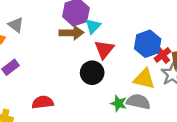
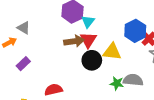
brown arrow: (71, 33) -> (74, 41), moved
red triangle: (104, 49) -> (88, 40), moved
yellow triangle: (144, 79) -> (112, 52), moved

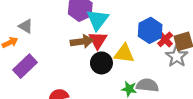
cyan triangle: (88, 21) -> (97, 20), size x1.5
purple rectangle: (23, 64) -> (25, 66), size x1.5

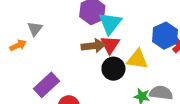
gray triangle: (26, 26) -> (35, 29), turned 35
purple rectangle: (25, 66) -> (46, 85), moved

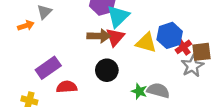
yellow triangle: (137, 59) -> (146, 43), moved
black circle: (113, 69) -> (107, 70), moved

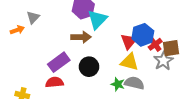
red triangle: (115, 37) -> (129, 41), moved
yellow triangle: (146, 43) -> (129, 62), moved
purple rectangle: (48, 68) -> (59, 62), moved

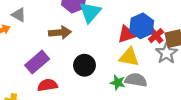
gray triangle: (33, 17) -> (19, 15), turned -40
brown arrow: (81, 37) -> (60, 32), moved
red triangle: (129, 41) -> (127, 34), turned 36
purple rectangle: (59, 62) -> (37, 62), moved

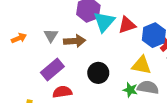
gray triangle: (19, 15) -> (51, 35), moved, turned 32
red triangle: (127, 34) -> (127, 25), moved

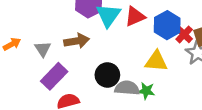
gray triangle: (51, 35) -> (43, 49), moved
gray semicircle: (148, 87) -> (127, 88), moved

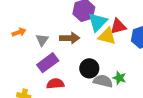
yellow triangle: (156, 61) -> (107, 36), moved
green star: (146, 91) -> (119, 78), moved

